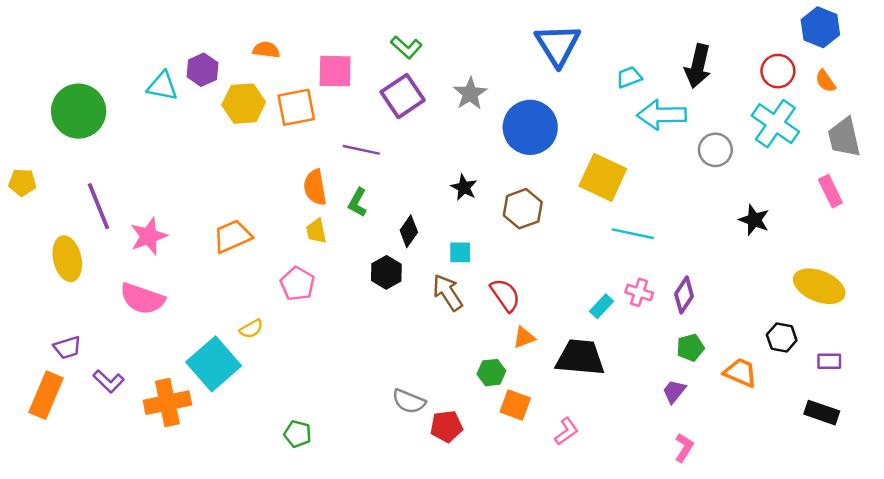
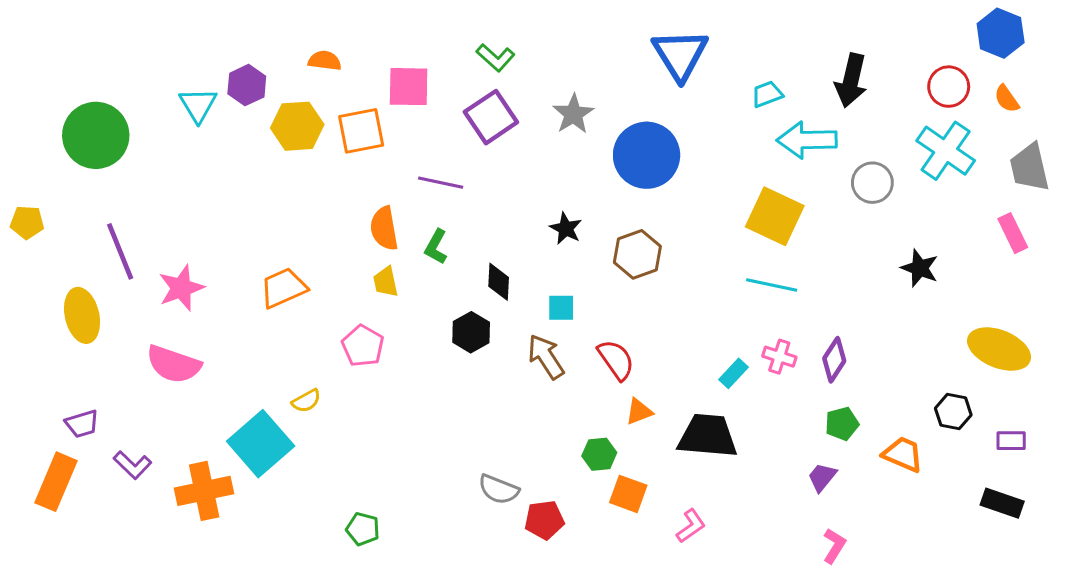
cyan triangle: (162, 86) -> (198, 105), turned 48
yellow square: (603, 177) -> (775, 216), moved
black diamond: (409, 231) -> (499, 282), turned -32

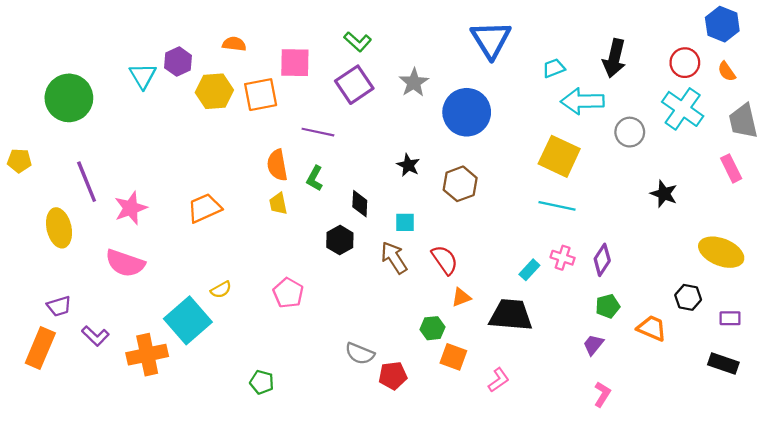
pink pentagon: (363, 346) -> (288, 293), moved

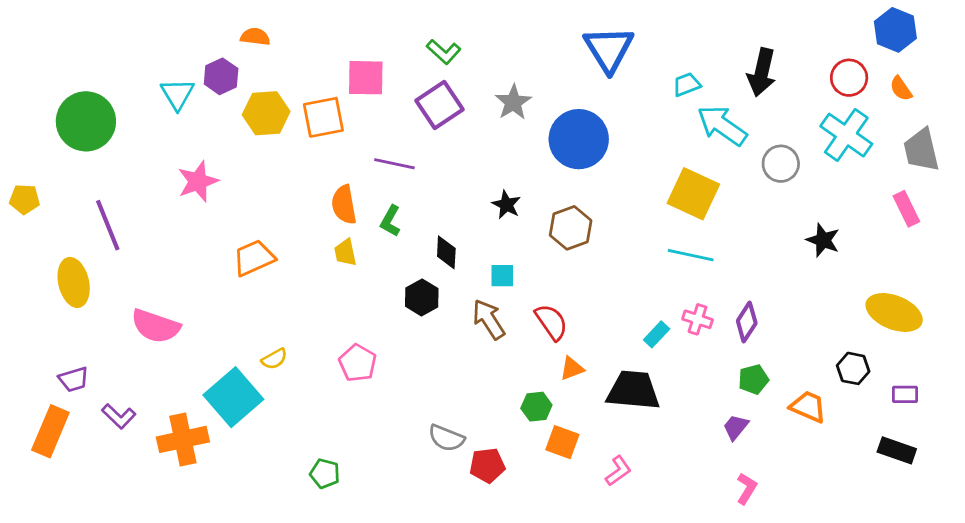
orange semicircle: (234, 44) -> (255, 37), moved
cyan arrow: (582, 101) -> (722, 125), turned 36
pink star: (131, 208) -> (198, 181), moved

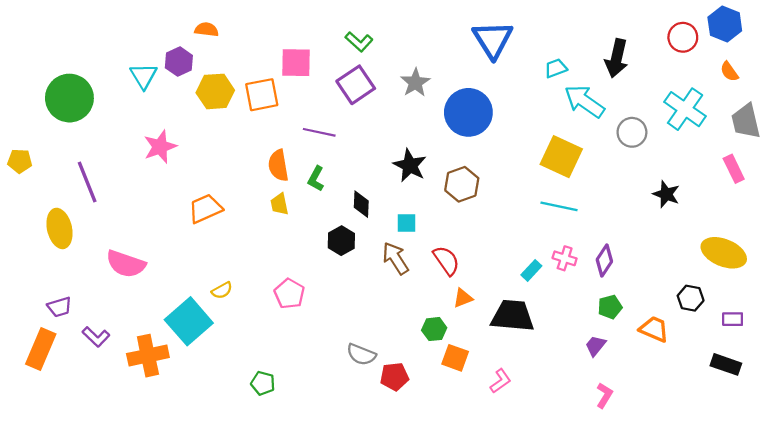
red circle: (849, 78) -> (683, 37), moved
black star: (506, 205) -> (410, 165), size x1.4

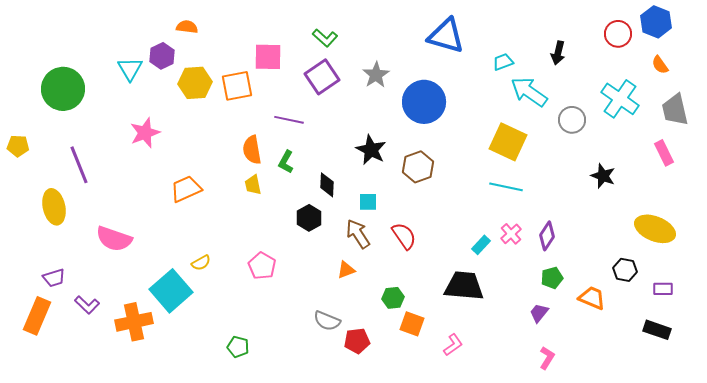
blue triangle: (493, 39) -> (446, 36), turned -42
black arrow: (617, 58) -> (558, 53), size x0.7
pink cross: (565, 258) -> (511, 234), turned 30
orange triangle: (463, 298) -> (346, 270), moved

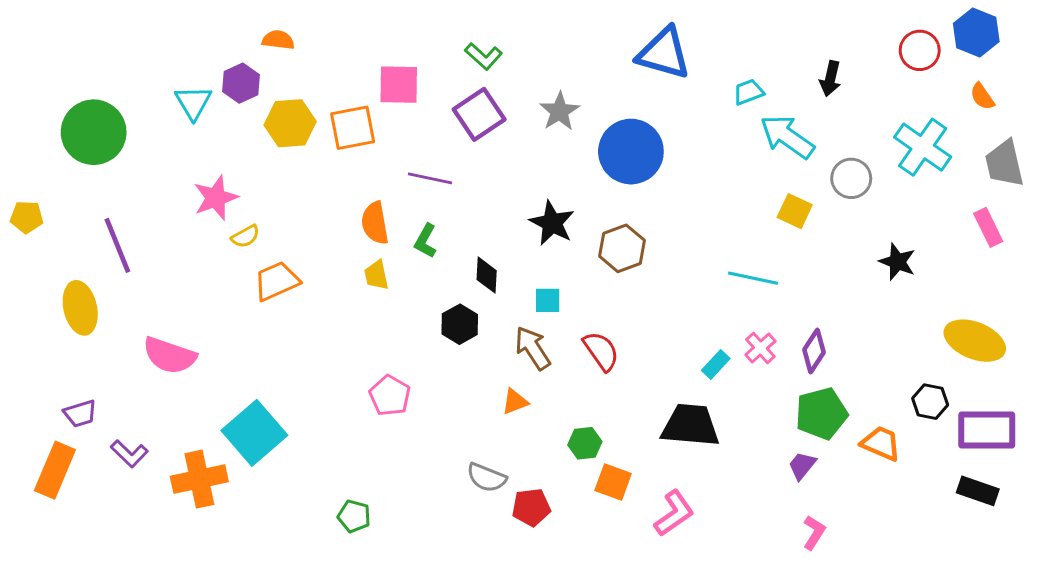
yellow square: (508, 142) -> (795, 211), moved, size x0.6
yellow semicircle: (201, 263) -> (245, 236), moved
green pentagon: (552, 278) -> (821, 414), size x1.6
purple rectangle: (663, 289) -> (987, 430), size x2.0
pink L-shape: (453, 345) -> (674, 513), size x1.4

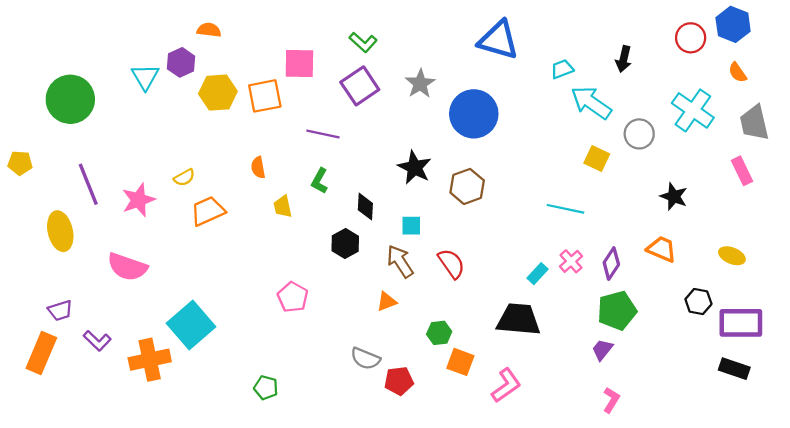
pink star: (216, 198) -> (139, 200), moved
orange semicircle: (375, 223) -> (258, 167), moved, size x0.7
yellow ellipse: (975, 341) -> (732, 256), size x0.6
orange trapezoid: (881, 443) -> (662, 249), moved

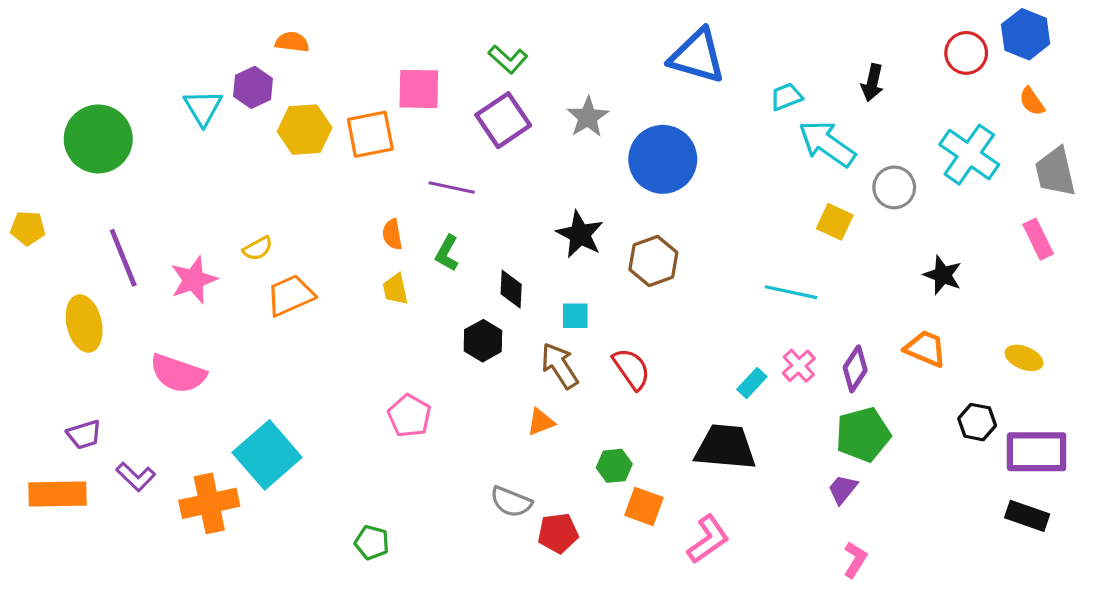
orange semicircle: (258, 167) -> (392, 234), moved
orange rectangle: (41, 353) -> (58, 494), turned 66

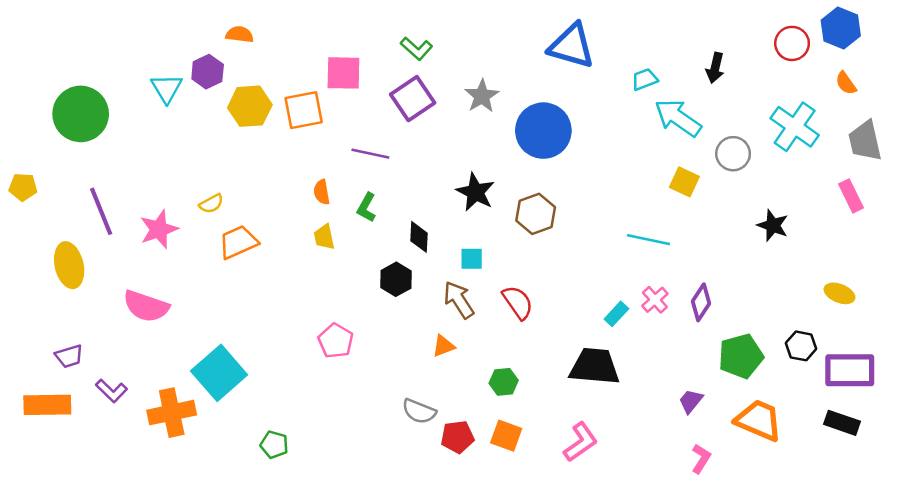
orange trapezoid: (925, 349) -> (759, 420), moved, size x1.4
green pentagon: (863, 435) -> (741, 356), moved
orange square: (644, 506) -> (506, 436), moved
green pentagon: (372, 542) -> (274, 445), moved

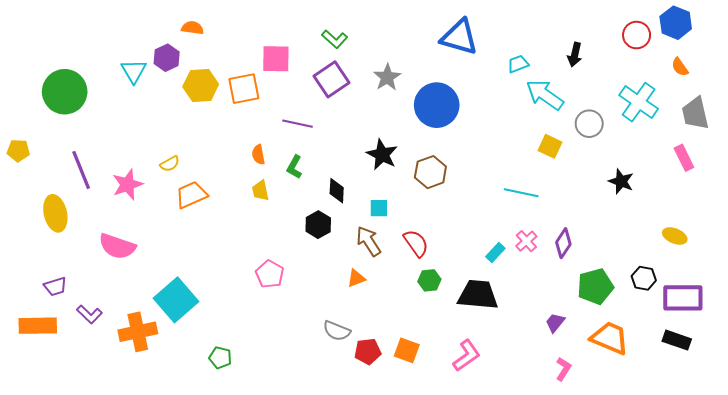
green hexagon: (504, 382) -> (429, 280), moved

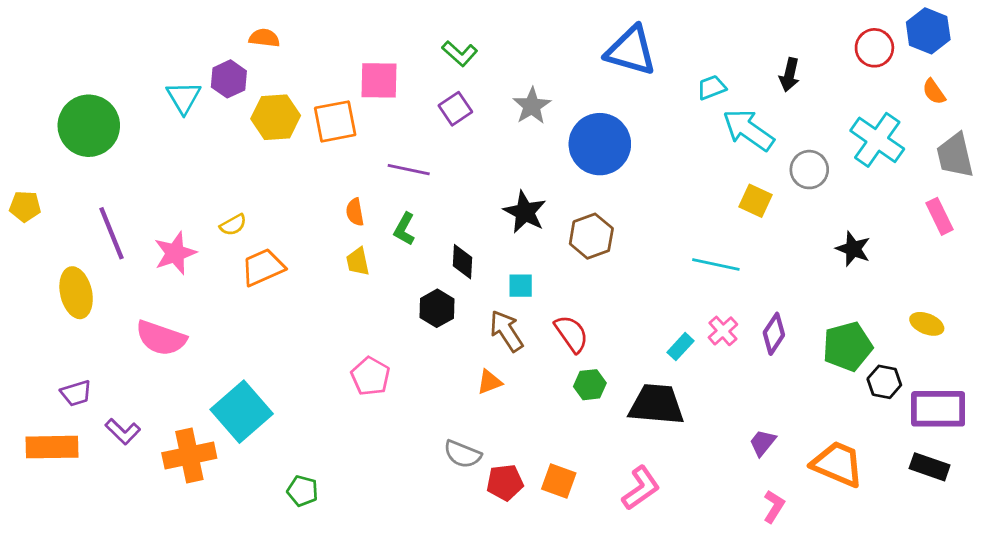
purple square: (332, 79) -> (455, 109), size x0.7
green pentagon: (595, 286) -> (848, 347), moved

